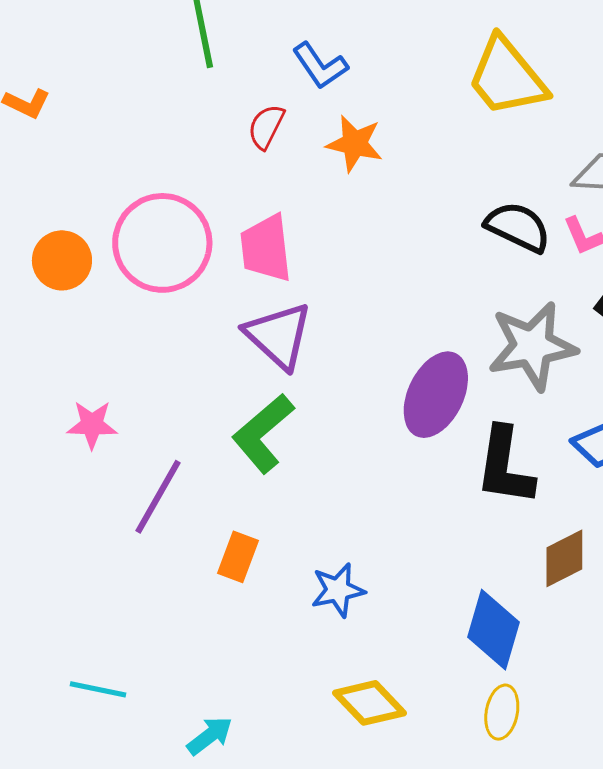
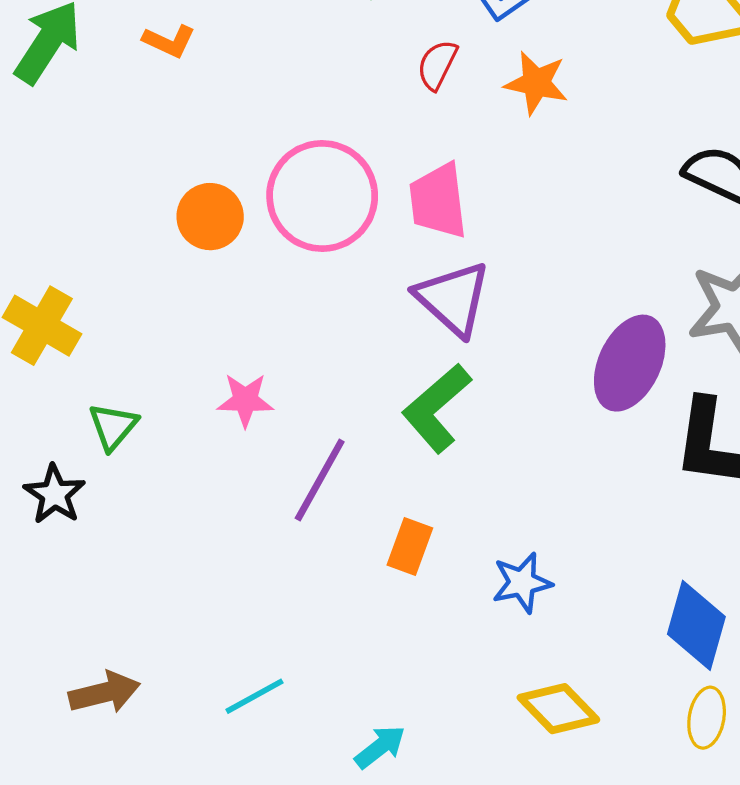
cyan line: (98, 689) -> (254, 696), turned -40

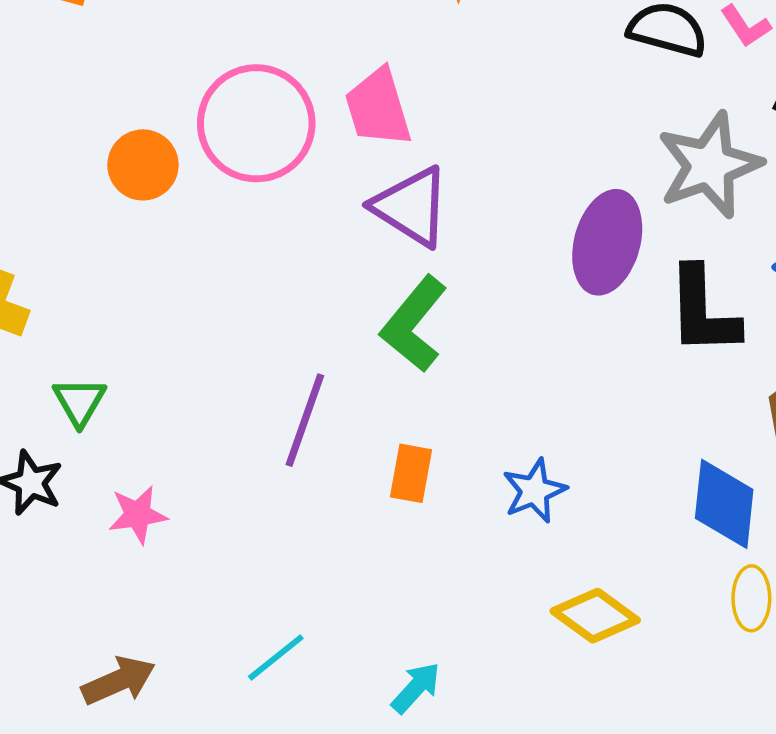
pink star: (245, 400) -> (138, 515), moved

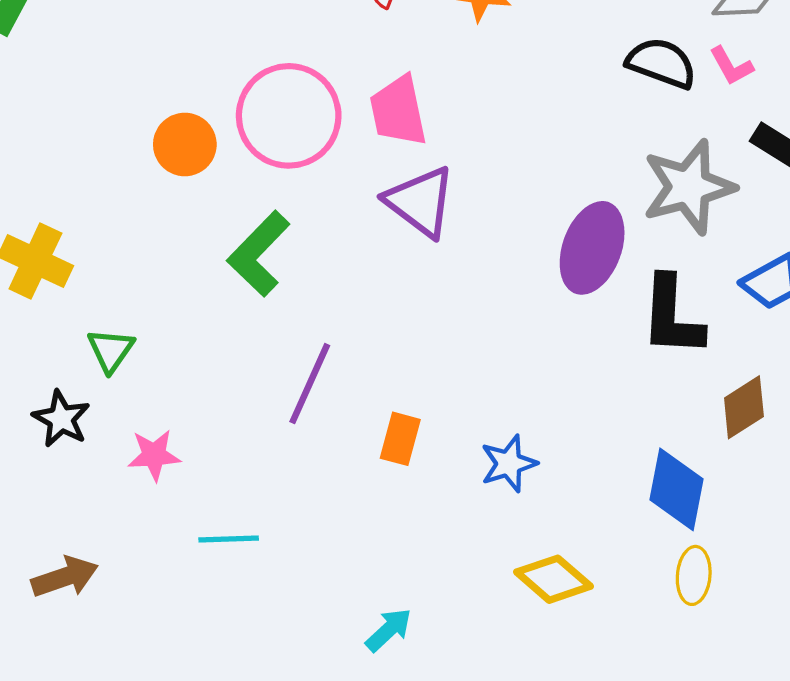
green L-shape: (414, 324) -> (259, 254), moved
cyan line: (276, 657) -> (229, 539), moved, turned 32
brown arrow: (118, 681) -> (65, 577), moved

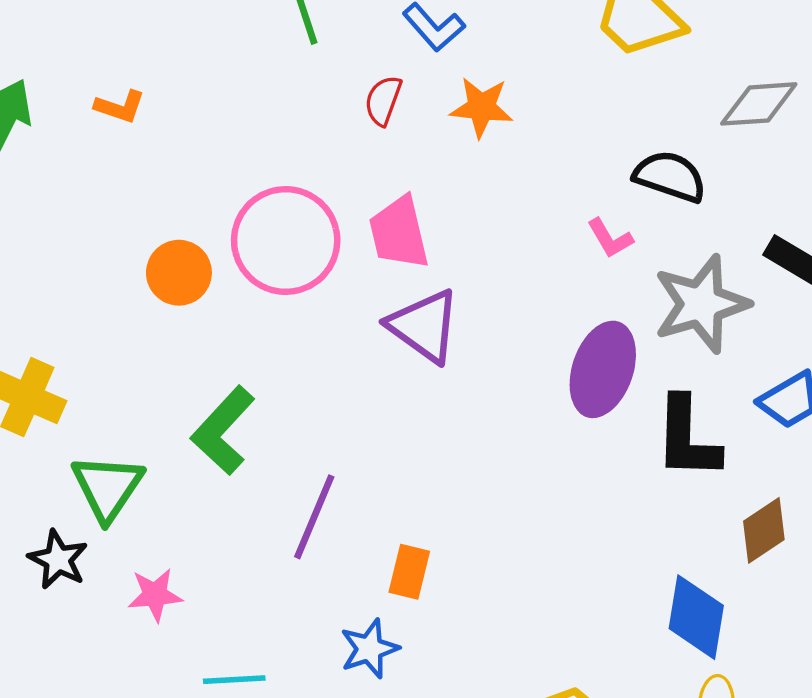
pink L-shape: (731, 66) -> (610, 238), moved
green L-shape: (259, 254) -> (223, 430), moved
green triangle: (111, 350) -> (107, 487), size x1.5
blue star: (509, 464) -> (369, 649), moved

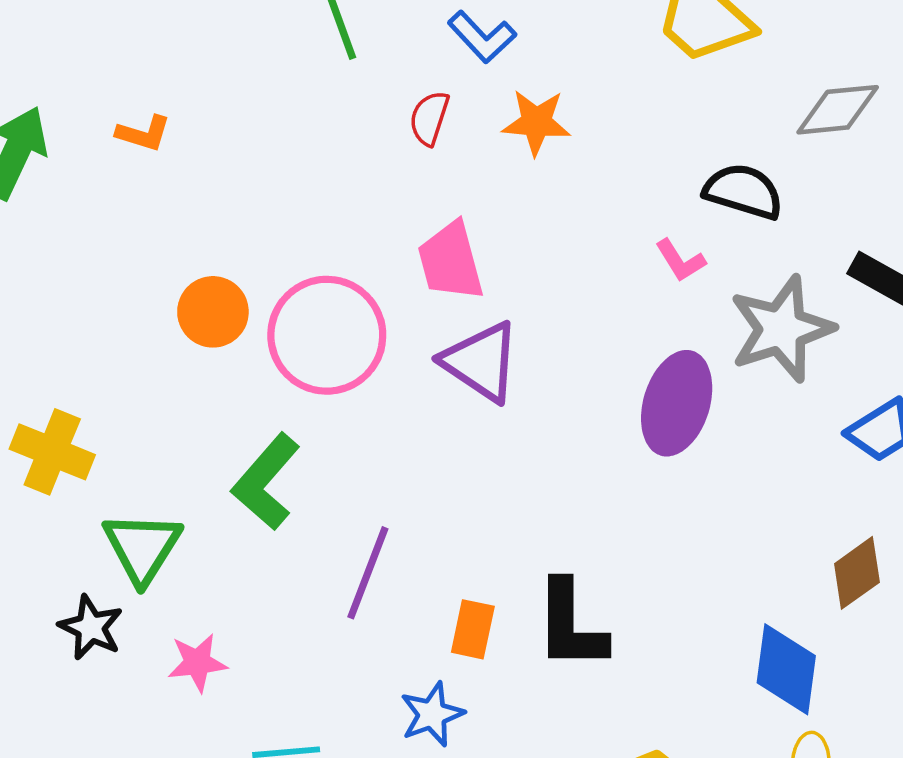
pink circle: (286, 241) -> (327, 335), moved
black L-shape: (687, 438) -> (570, 625), moved

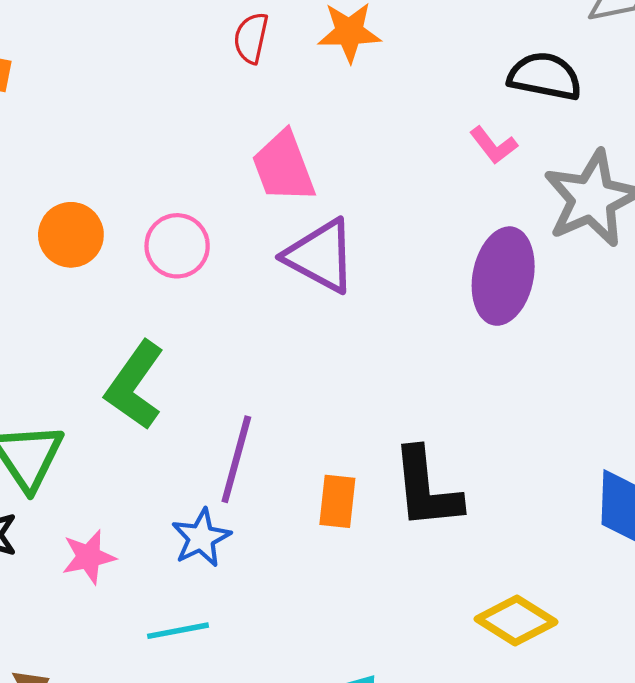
pink circle: (327, 335) -> (177, 246), size x0.6
blue star: (432, 714) -> (201, 538), moved

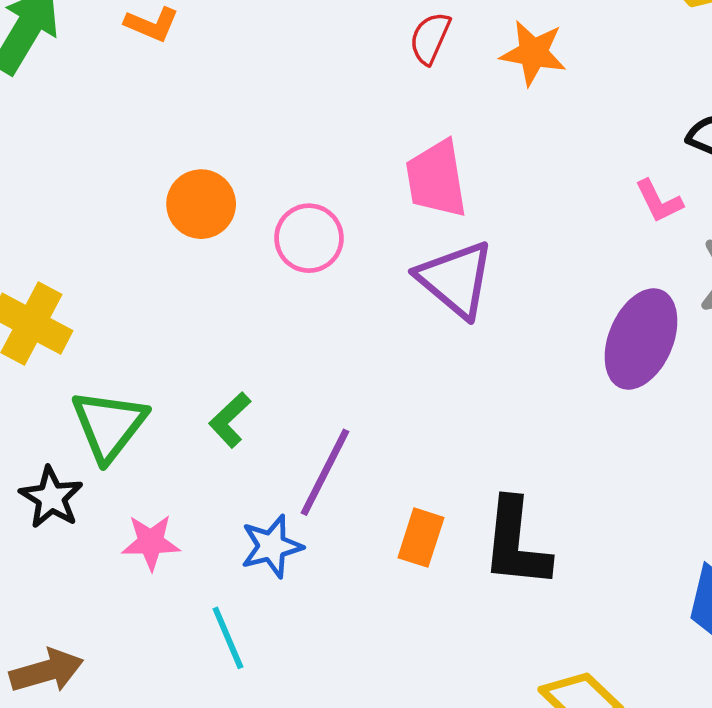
green L-shape: (135, 385) -> (230, 420), moved, size x0.6
cyan line: (178, 631) -> (228, 638), turned 66

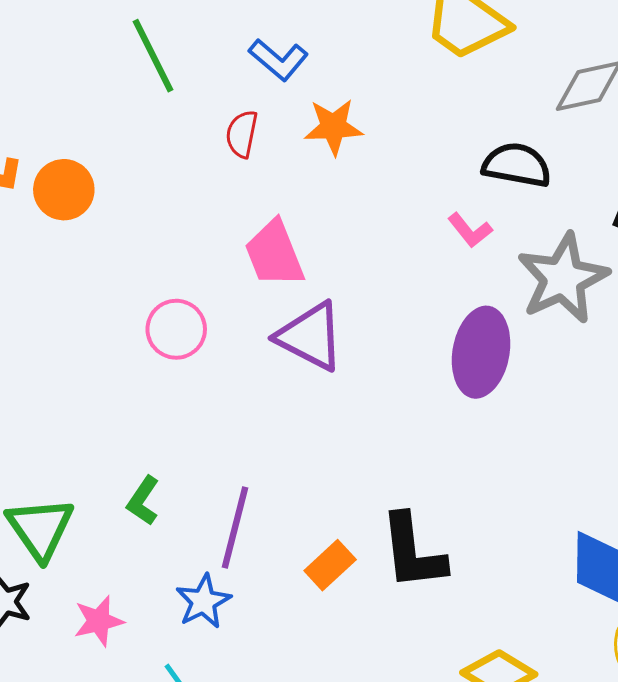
orange circle: (201, 204) -> (64, 190), moved
orange rectangle: (421, 538) -> (330, 565), turned 42

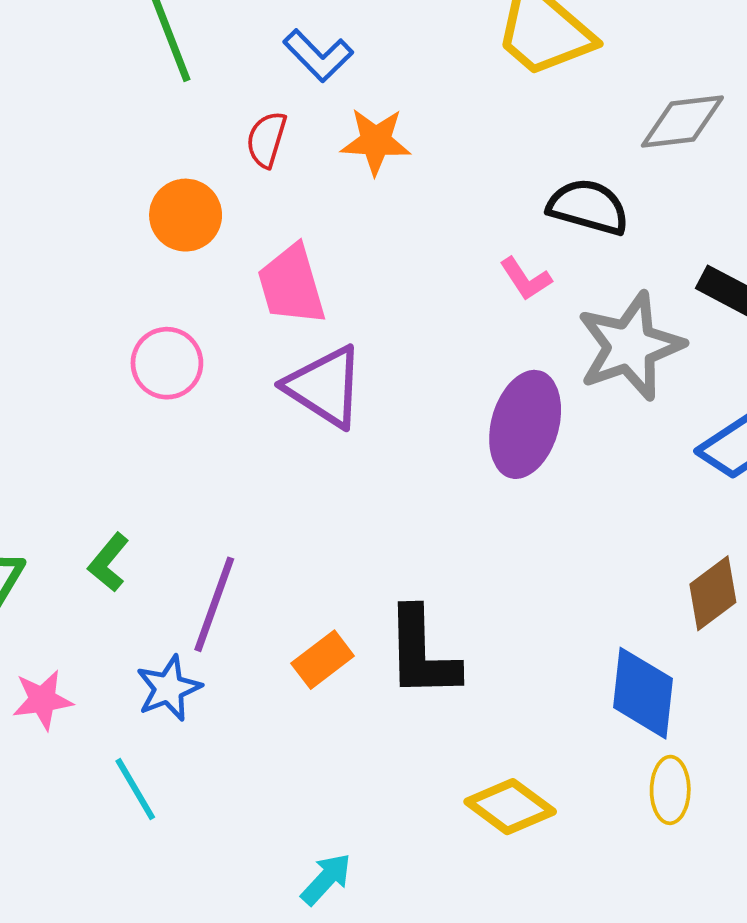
orange circle: (64, 190) -> (186, 215), moved

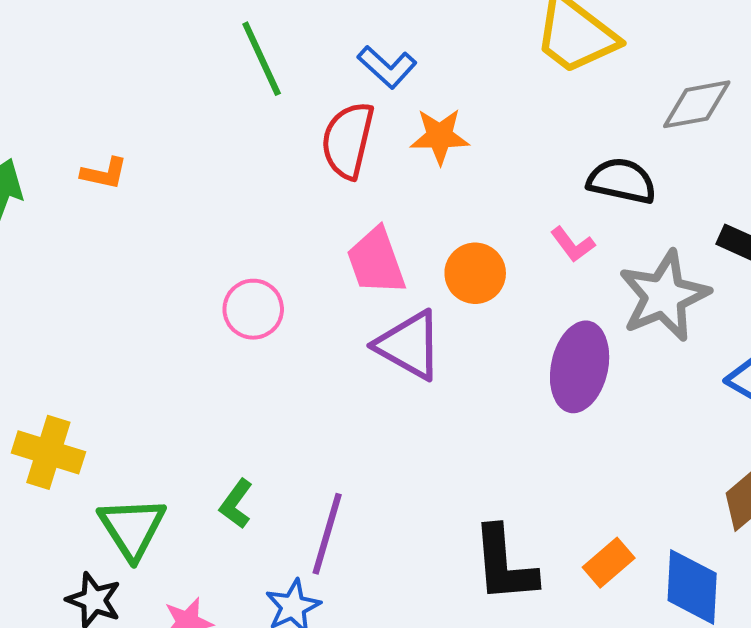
red semicircle: (266, 139) -> (348, 140), size x1.6
orange circle: (186, 215) -> (475, 273), moved
pink circle: (167, 363) -> (253, 309), moved
orange rectangle: (323, 660) -> (609, 563), moved

